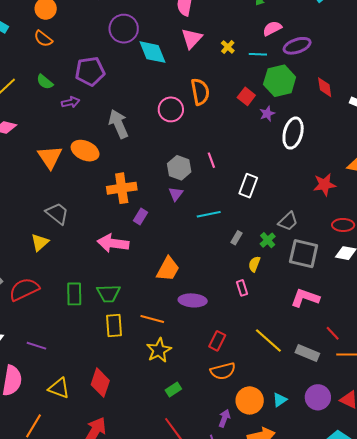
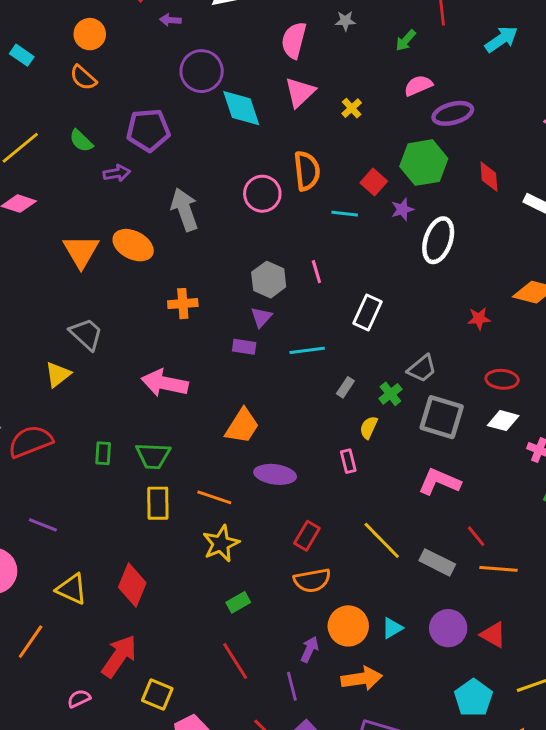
cyan line: (258, 54) -> (345, 214), moved
red star: (324, 185) -> (479, 319), size x0.7
orange cross: (122, 188) -> (183, 304), size x0.7
purple rectangle: (140, 216) -> (244, 347), moved, turned 63
green rectangle: (74, 294) -> (103, 453), size x0.7

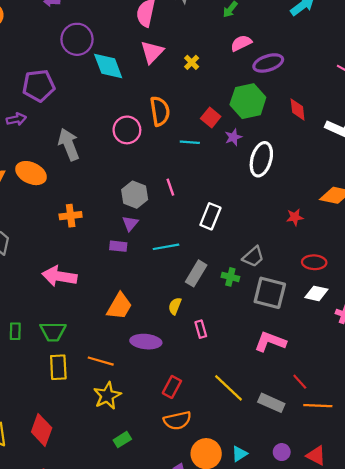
gray rectangle: (345, 387) -> (196, 273), size x1.6
green cross: (390, 394) -> (230, 277), turned -35
yellow semicircle: (369, 427) -> (175, 306), moved
purple circle: (448, 628) -> (282, 452), size x0.6

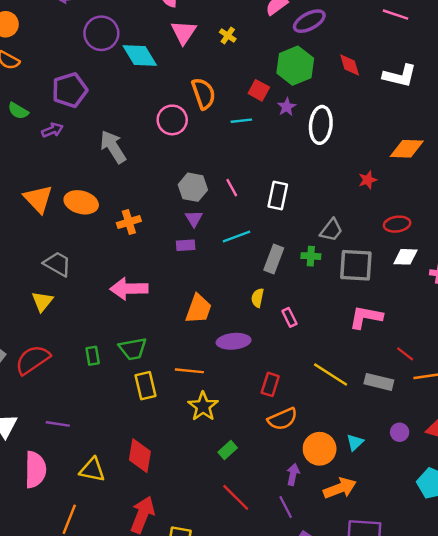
orange ellipse: (31, 173) -> (81, 202), moved
pink line: (170, 187) -> (232, 188), moved

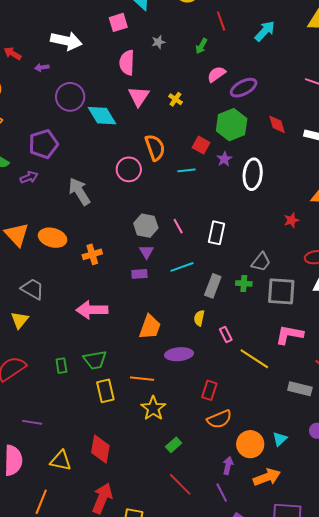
yellow line: (331, 374) -> (254, 359), moved

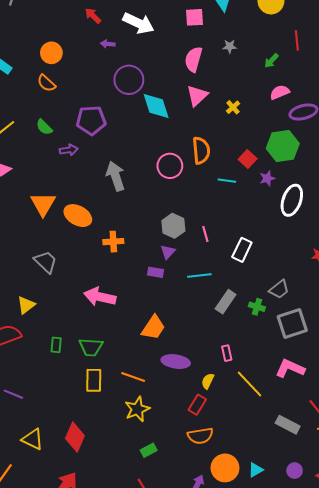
red arrow: (13, 53) -> (93, 16), moved
gray square: (281, 291) -> (292, 323), turned -36
yellow semicircle: (199, 318) -> (208, 381), moved
yellow triangle: (20, 320) -> (26, 305), moved

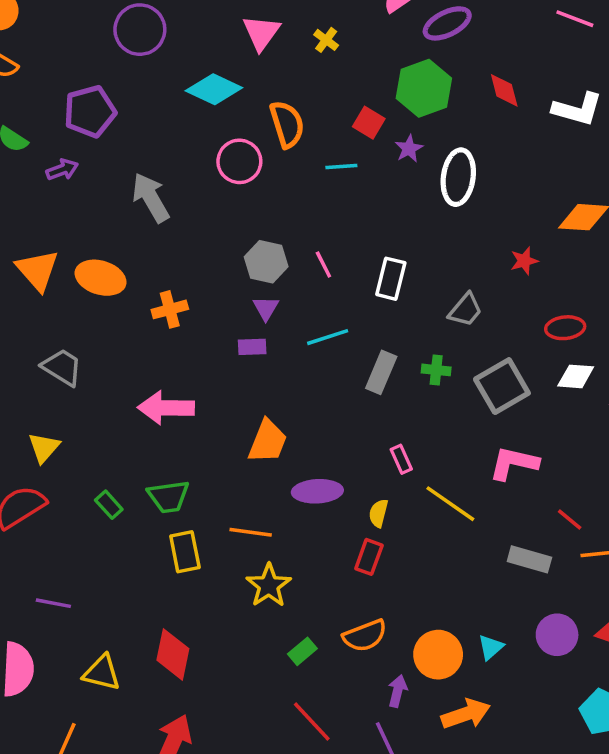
cyan diamond: (156, 106) -> (214, 89), moved, turned -36
gray trapezoid: (279, 289) -> (465, 310), moved
green rectangle: (56, 345) -> (109, 505), turned -35
orange semicircle: (200, 436) -> (365, 636), moved
purple circle: (295, 471) -> (557, 635), size x1.5

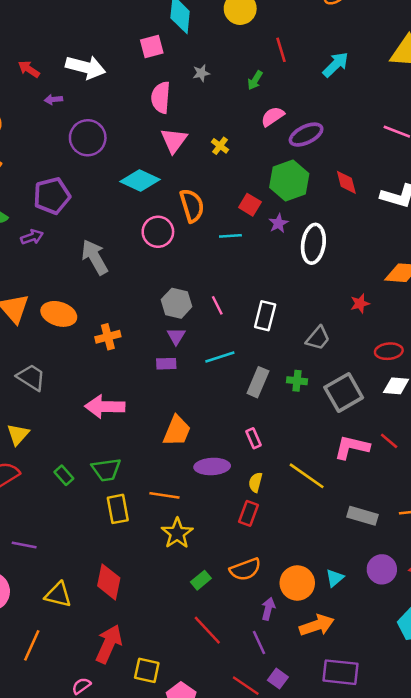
pink rectangle: (401, 459) -> (253, 438), moved
red line: (570, 519) -> (389, 441), moved

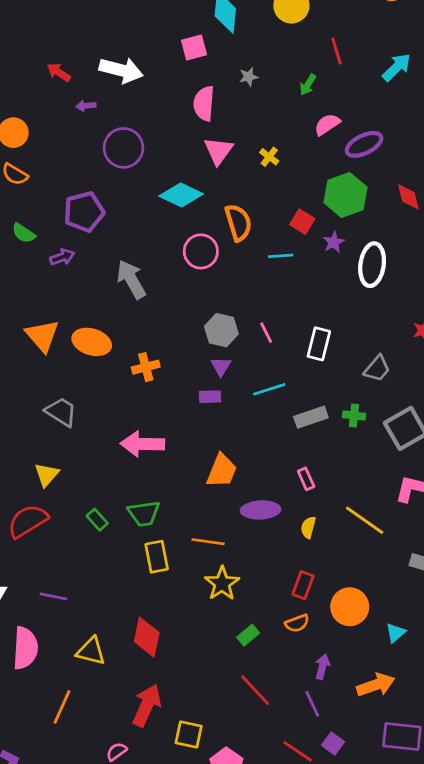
gray rectangle: (258, 382) -> (311, 417), turned 48
red rectangle: (248, 513) -> (303, 585), moved
orange semicircle: (245, 569) -> (297, 623), size x0.7
orange circle: (297, 583) -> (350, 607), moved

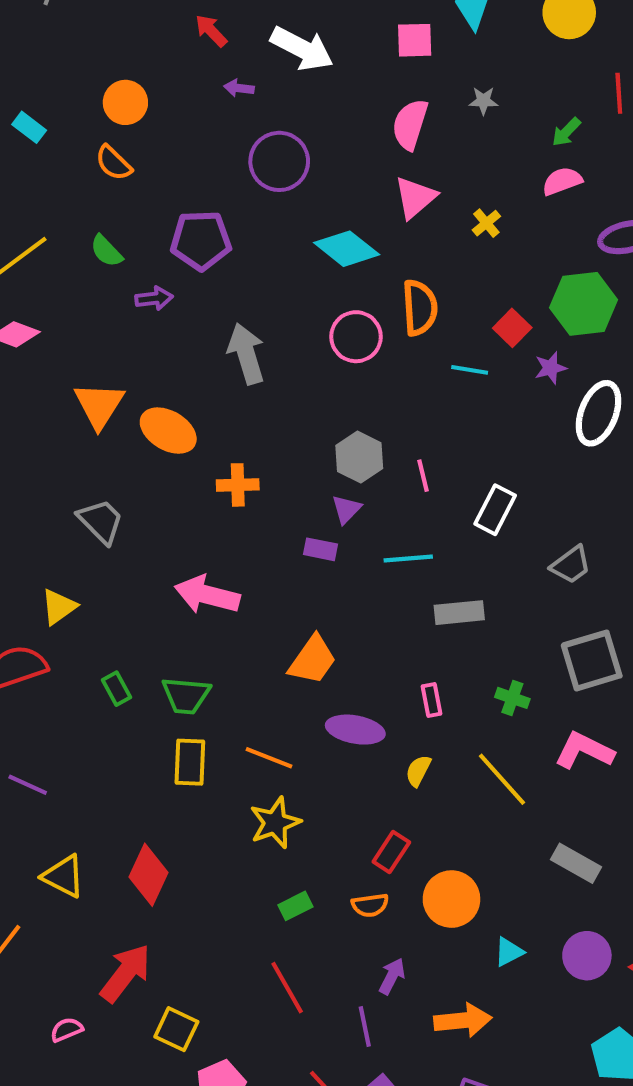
pink semicircle: (327, 124) -> (562, 181), moved
green cross: (354, 416) -> (512, 698), moved

